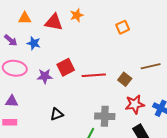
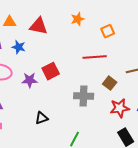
orange star: (77, 15) -> (78, 19), moved
red line: (94, 75) -> (95, 57), moved
gray cross: (105, 116) -> (84, 96), moved

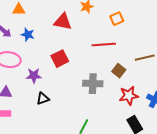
red triangle: (39, 26) -> (63, 22), moved
purple star: (30, 80) -> (34, 76), moved
black triangle: (42, 118) -> (43, 99), moved

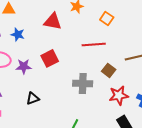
orange square: (117, 19) -> (107, 18), turned -32
purple star: (34, 76) -> (24, 66), moved

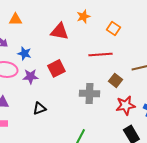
blue star: (18, 34) -> (24, 53), moved

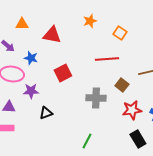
red triangle: (59, 31) -> (52, 35), moved
purple star: (30, 76) -> (31, 91), moved

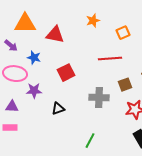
orange triangle: (22, 24) -> (25, 24), size x1.6
orange square: (120, 33) -> (123, 33), turned 32
brown square: (122, 85) -> (125, 85), turned 32
black triangle: (46, 113) -> (58, 109), moved

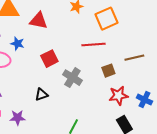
orange square: (123, 33) -> (106, 19), size x1.6
purple star: (34, 91) -> (17, 118), moved
gray cross: (99, 98) -> (72, 78), moved, turned 30

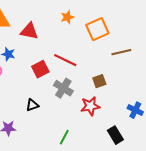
red line: (93, 45) -> (65, 60), moved, turned 30
brown line: (134, 58) -> (121, 52), moved
red star: (118, 96) -> (90, 106), moved

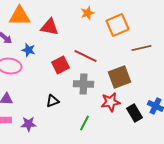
brown square: (99, 81) -> (120, 77), size x1.6
gray cross: (63, 88) -> (84, 84), turned -30
black rectangle: (115, 135) -> (134, 113), moved
green line: (64, 137) -> (84, 123), moved

